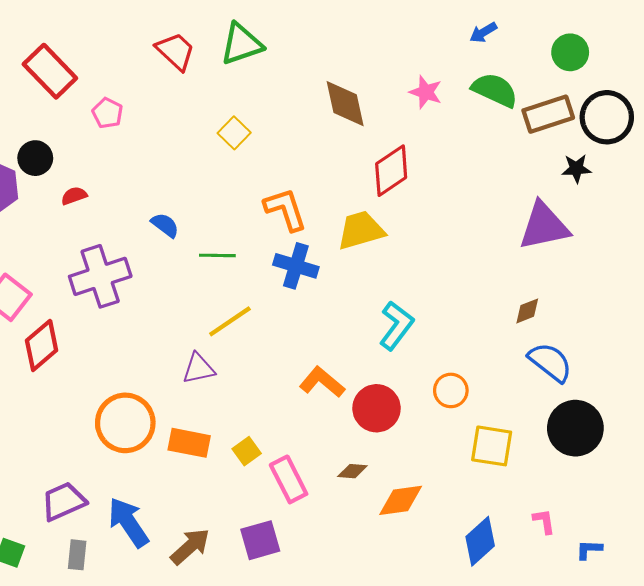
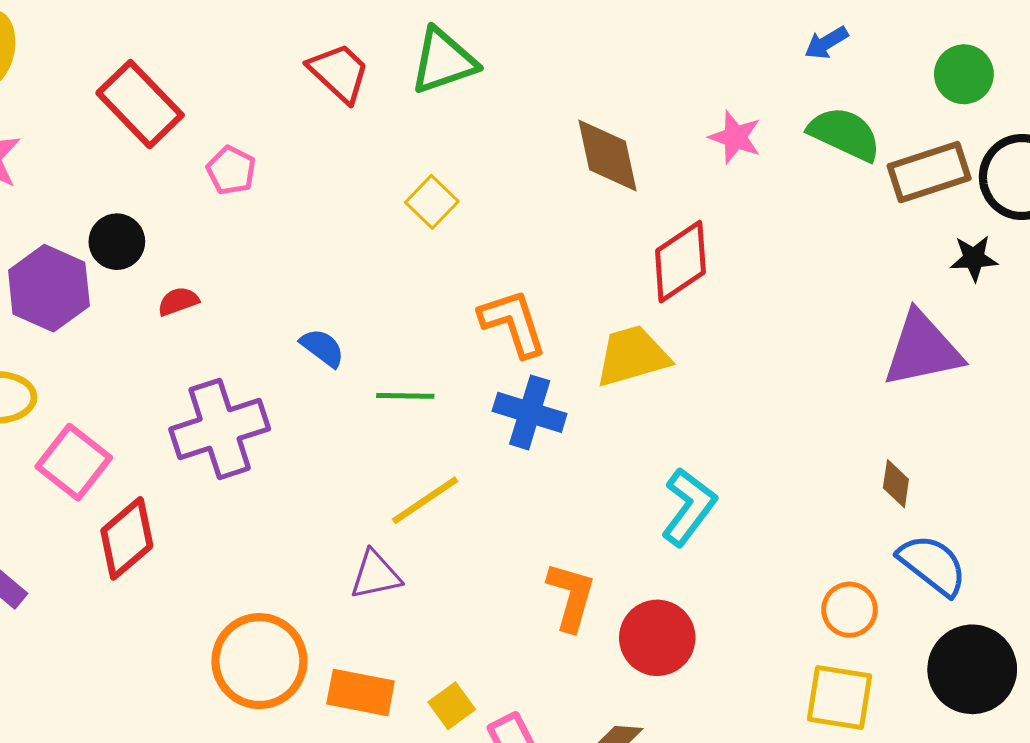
brown diamond: (527, 311) -> (896, 484), turned -60
orange L-shape: (322, 382) -> (571, 596), turned 66
orange circle: (451, 390) -> (850, 610), moved

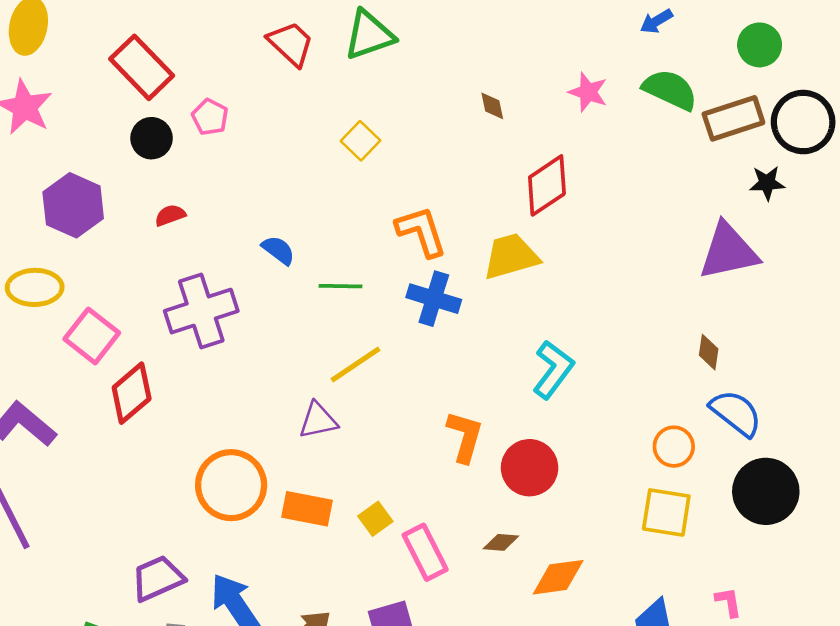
brown diamond: (608, 155) -> (492, 106), size x0.5
black circle: (117, 242) -> (152, 138), moved

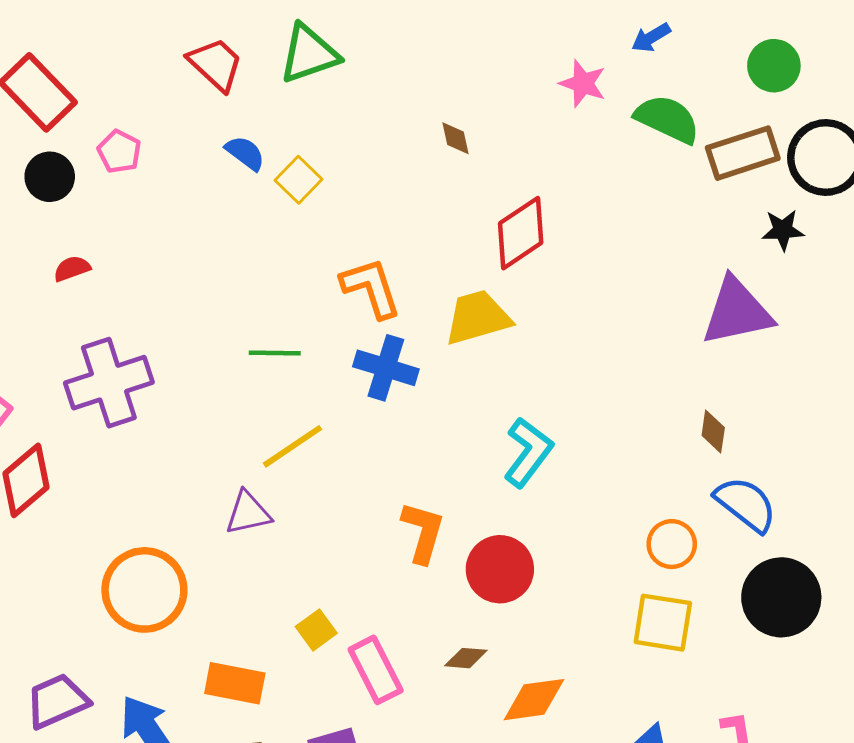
pink star: (588, 92) -> (583, 83), moved
blue semicircle: (278, 250) -> (245, 153), moved
orange rectangle: (307, 509) -> (235, 683), moved

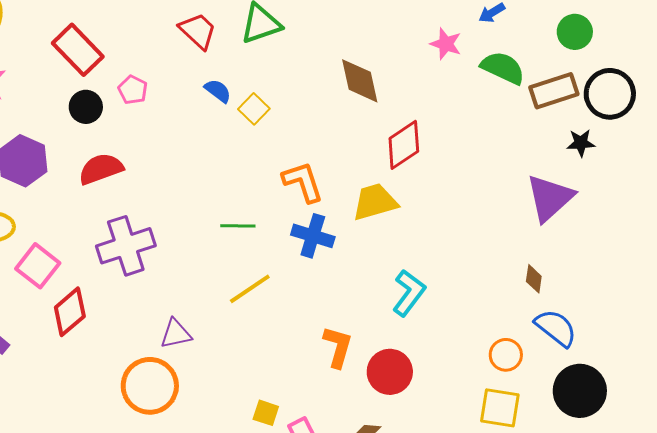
brown diamond: (455, 138) -> (360, 81), size x2.0
red semicircle: (72, 269) -> (101, 169), size x1.8
purple triangle: (737, 312) -> (550, 198), turned -30
purple triangle: (248, 513) -> (176, 334), moved
yellow square: (316, 630) -> (266, 413), turned -36

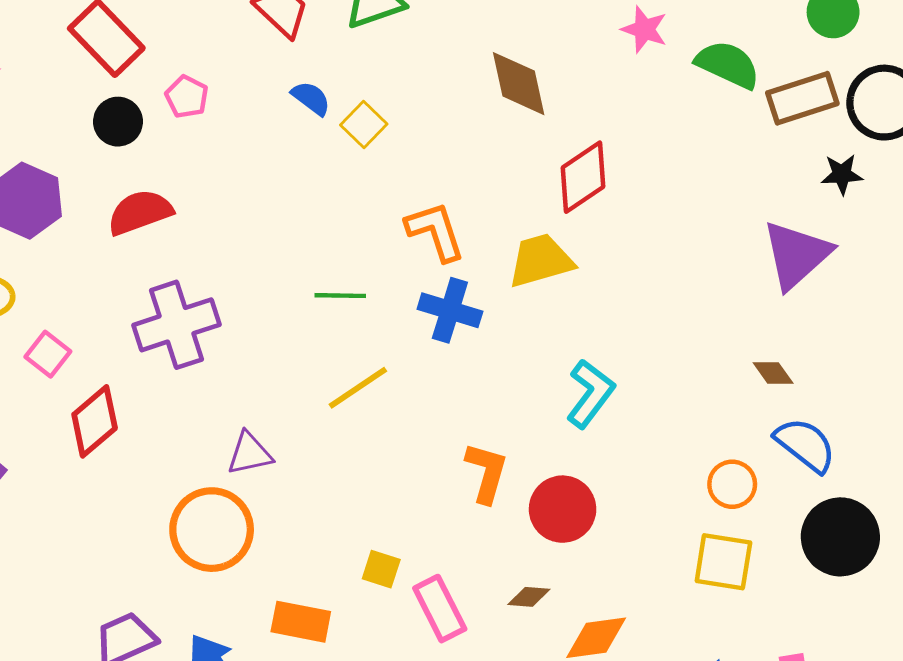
pink square: (38, 266) -> (48, 354), size x0.7
brown diamond: (534, 279) -> (773, 373), turned -44

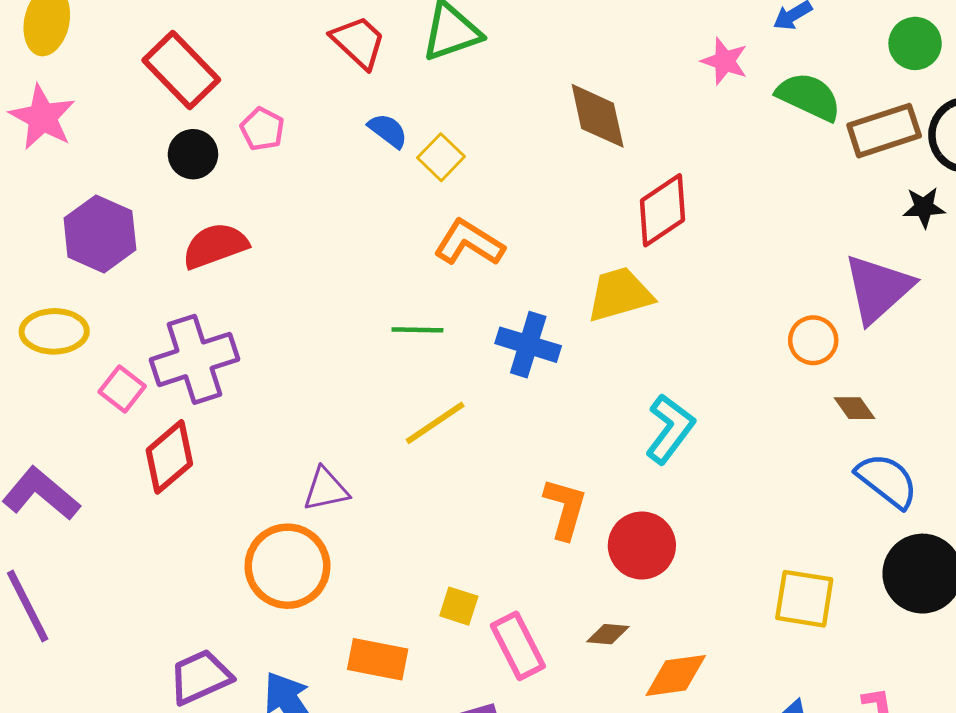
orange L-shape: (435, 231) -> (469, 243), moved, turned -40
purple cross: (176, 325) -> (194, 359), moved
orange circle: (732, 484) -> (813, 340), moved

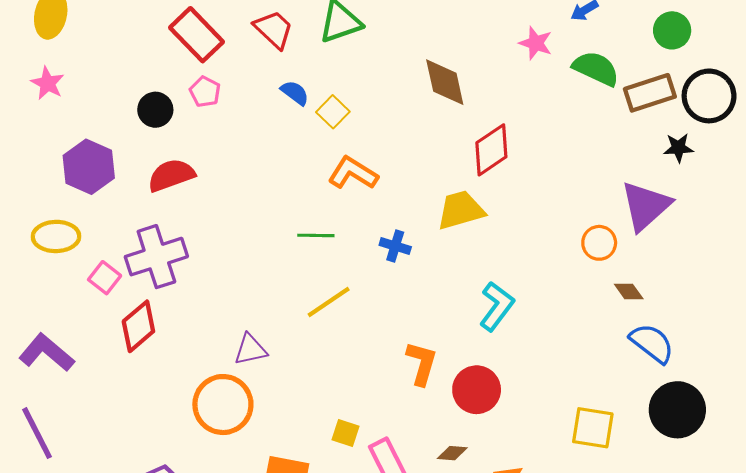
red rectangle: (181, 70) -> (197, 35), moved
pink star: (42, 117) -> (48, 83), size x0.7
blue cross: (528, 345) -> (395, 246), size x0.7

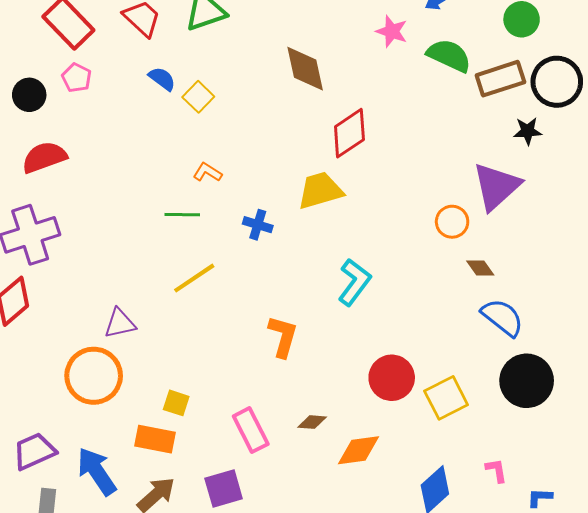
orange L-shape: (353, 173) -> (207, 172), moved, size x0.6
red circle: (477, 390) -> (392, 378), moved
yellow square: (593, 428) -> (446, 398), turned -36
yellow square: (346, 433) -> (176, 403), moved

